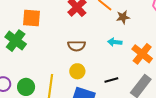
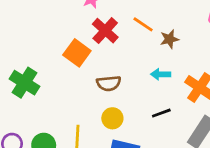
orange square: (32, 18) -> (77, 53), moved, turned 36
black line: (111, 80) -> (161, 113), moved

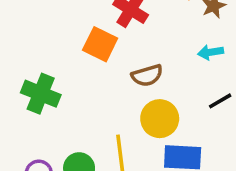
yellow circle: (112, 118) -> (160, 119), size x1.4

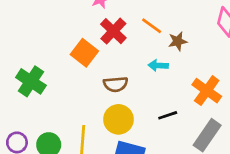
cyan arrow: (211, 52) -> (158, 65), moved

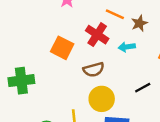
red cross: (113, 31) -> (97, 35), moved
green cross: (31, 81) -> (21, 81), turned -30

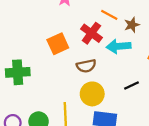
cyan arrow: (127, 47) -> (119, 46), size x1.5
orange square: (62, 48) -> (58, 44), turned 35

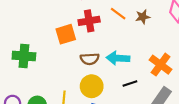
brown star: (132, 25) -> (143, 17), moved
red cross: (91, 33) -> (89, 21), moved, turned 36
cyan arrow: (119, 46) -> (118, 58), moved

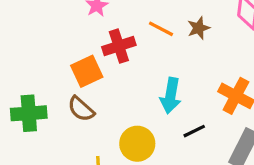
cyan arrow: (118, 58) -> (171, 96), turned -75
brown semicircle: (90, 59) -> (81, 109), moved, turned 54

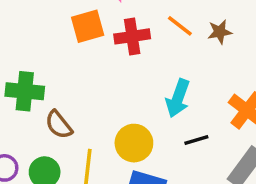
orange square: (87, 71) -> (88, 26), moved
brown semicircle: (81, 109) -> (59, 125), moved

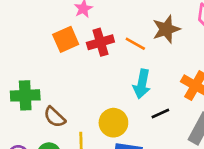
orange line: (180, 26) -> (135, 44), moved
brown star: (220, 32) -> (166, 29), size x1.5

